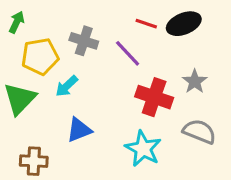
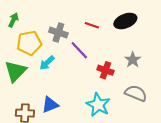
red line: (146, 24) -> (92, 25), moved
purple line: (128, 53) -> (79, 50), moved
red cross: (154, 97) -> (106, 70), size x0.7
blue triangle: (79, 130) -> (50, 105), moved

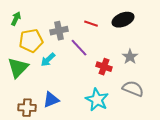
gray cross: (58, 33) -> (59, 31), turned -30

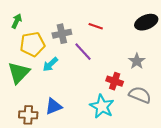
black ellipse: (123, 20) -> (146, 22), moved
red cross: (104, 67) -> (115, 81), moved

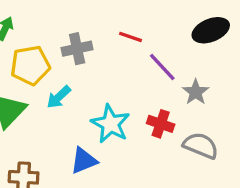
purple line: (83, 52) -> (162, 67), moved
blue triangle: (53, 106) -> (84, 161), moved
cyan star: (102, 106) -> (110, 124), moved

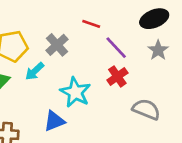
gray cross: (77, 49) -> (57, 45), moved, turned -30
gray star: (196, 92) -> (158, 50), moved
red cross: (161, 124) -> (117, 76), moved, turned 36

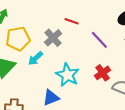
red line: (91, 24) -> (72, 21), moved
red cross: (117, 76) -> (103, 73), moved

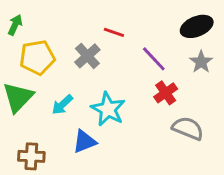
cyan arrow: (36, 58) -> (62, 105), moved
red cross: (103, 73) -> (166, 93), moved

